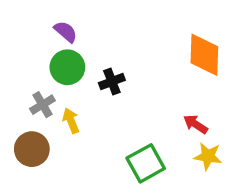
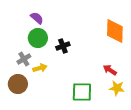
yellow arrow: (71, 121) -> (40, 68), turned 96
green square: (146, 163) -> (82, 92), turned 30

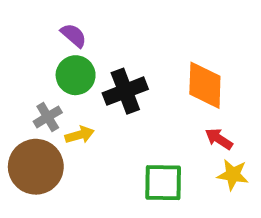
orange diamond: (115, 31) -> (205, 85), moved
black cross: (63, 46) -> (125, 91), size x1.5
brown circle: (18, 84) -> (36, 167), size x1.4

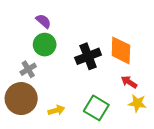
black cross: (125, 91) -> (88, 56), moved
yellow arrow: (80, 135) -> (56, 110), moved
green square: (163, 183) -> (96, 108), turned 30

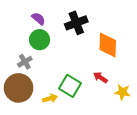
black cross: (88, 56) -> (76, 23), moved
red arrow: (129, 82) -> (100, 77), moved
green square: (96, 108) -> (70, 86), moved

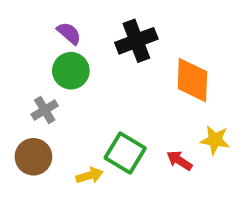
red arrow: (100, 77) -> (179, 161), moved
brown circle: (19, 88) -> (33, 157), size x0.7
yellow star: (122, 92) -> (215, 140), moved

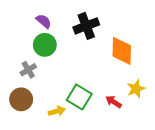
yellow star: (215, 140) -> (136, 89), turned -30

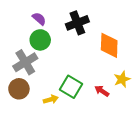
gray cross: (28, 70) -> (25, 62), size x1.6

